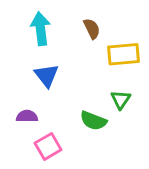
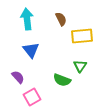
purple semicircle: (27, 116) -> (18, 77), turned 48

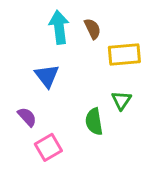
cyan arrow: (27, 19) -> (59, 27), moved
green semicircle: (62, 80) -> (94, 122), turned 60

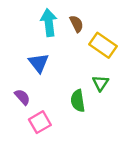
yellow rectangle: (124, 55) -> (103, 45), turned 40

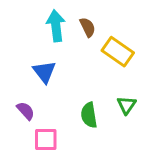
green triangle: (100, 83) -> (126, 105), moved
pink square: (40, 122) -> (46, 140), turned 30

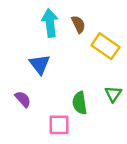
pink square: (46, 140) -> (59, 125), moved

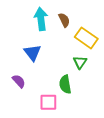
green triangle: (113, 94) -> (80, 62), moved

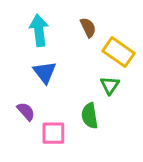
cyan arrow: (41, 19) -> (39, 30), moved
pink square: (48, 102) -> (53, 133), moved

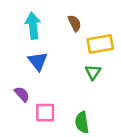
yellow rectangle: (119, 52) -> (100, 44), turned -45
green semicircle: (90, 116) -> (82, 122), moved

